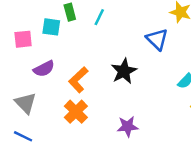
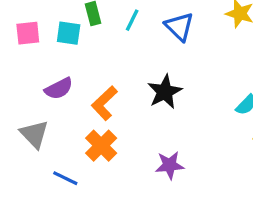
pink square: (23, 39) -> (28, 33), moved
blue triangle: (157, 39) -> (179, 27), moved
blue line: (23, 136) -> (65, 178), moved

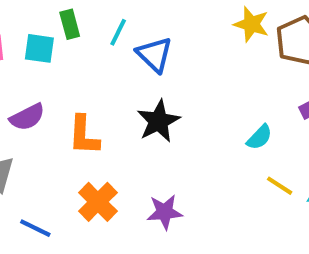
blue triangle: (179, 27) -> (154, 55), moved
orange L-shape: (104, 103) -> (84, 135), turned -44
orange cross: (101, 146) -> (98, 202), moved

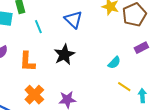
cyan line: (118, 32) -> (38, 27), moved, turned -48
blue triangle: (154, 55) -> (73, 20), moved

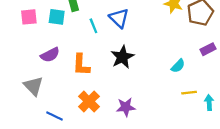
blue triangle: (73, 20) -> (119, 18), moved
yellow line: (124, 87) -> (189, 93), turned -40

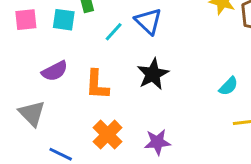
cyan line: (93, 26) -> (114, 32), turned 64

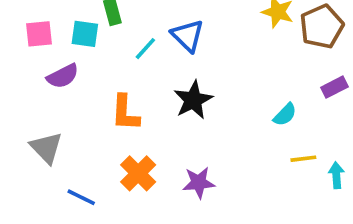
purple semicircle: (55, 71) -> (63, 76), moved

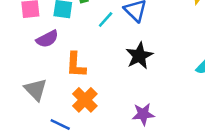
orange L-shape: (125, 113) -> (76, 65), moved
orange cross: (138, 173) -> (85, 100), moved

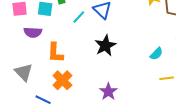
purple semicircle: (47, 39) -> (33, 32), turned 30
purple star: (143, 114) -> (108, 92), turned -30

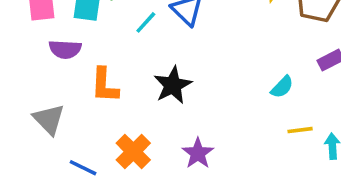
black star: (105, 46) -> (173, 85), moved
orange cross: (62, 80) -> (133, 152), moved

